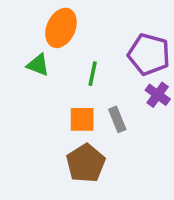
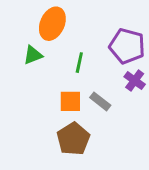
green triangle: (38, 65) -> (33, 55), turned -42
gray rectangle: (117, 119) -> (100, 101), turned -30

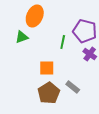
green line: (79, 63) -> (63, 42), moved
gray rectangle: (100, 101) -> (73, 87), moved

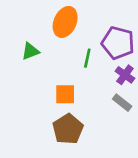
orange ellipse: (35, 16) -> (65, 22), moved
gray rectangle: (73, 87) -> (122, 103), moved

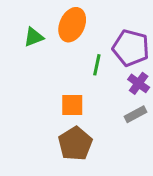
green triangle: (30, 51) -> (34, 37), moved
gray rectangle: (122, 103) -> (135, 114), turned -66

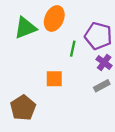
green triangle: (34, 37) -> (25, 28), size x1.5
brown pentagon: (75, 144) -> (23, 108), moved

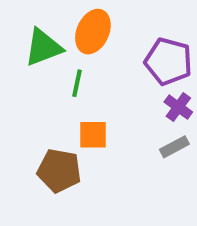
green line: (73, 49) -> (77, 83), moved
brown pentagon: (23, 108) -> (59, 171), moved, turned -30

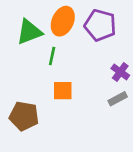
purple pentagon: (168, 61) -> (100, 25), moved
brown pentagon: (59, 171) -> (24, 116), moved

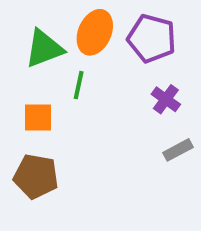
purple cross: (120, 72) -> (166, 99), moved
orange square: (63, 91) -> (38, 118), moved

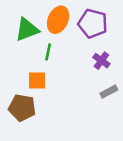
orange square: (38, 118) -> (37, 80), moved

